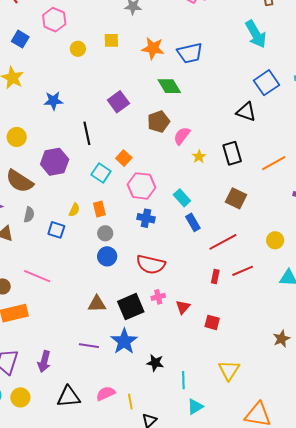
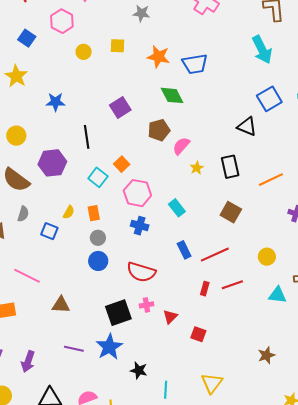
blue rectangle: (193, 222) -> (184, 250), moved
brown triangle: (97, 304) -> (61, 305), moved

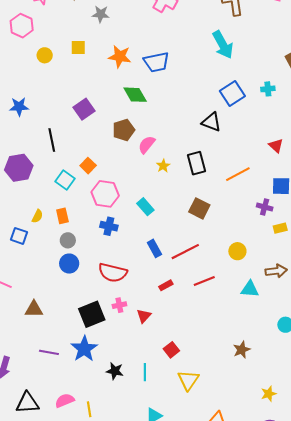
red rectangle: (205, 289) -> (166, 285), moved, turned 48
red square: (198, 334) -> (171, 350), moved, turned 35
cyan line: (166, 390) -> (145, 372), moved

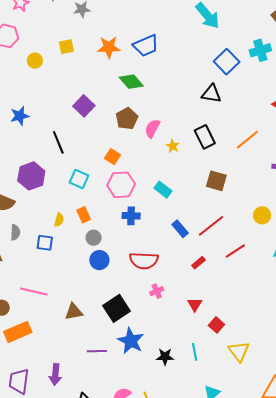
cyan cross: (268, 89) -> (260, 50), size x1.5
orange square: (88, 166) -> (113, 157), moved
black square: (92, 314) -> (117, 308), moved
red triangle: (144, 316) -> (195, 304), moved

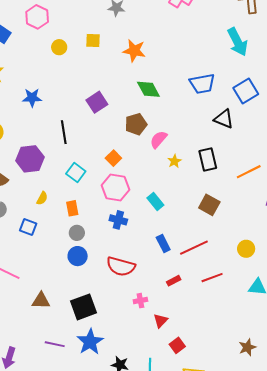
blue trapezoid: (146, 46) -> (202, 84), moved
yellow semicircle: (59, 220) -> (42, 198), moved
pink cross: (157, 291) -> (140, 301), moved

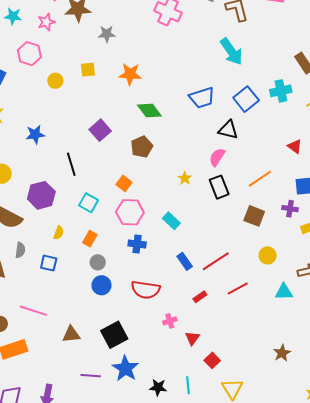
pink semicircle: (159, 140) -> (217, 157), moved
black rectangle: (208, 160) -> (219, 187), moved
brown square: (209, 205) -> (254, 216), moved
orange rectangle: (72, 208) -> (90, 239), turned 49

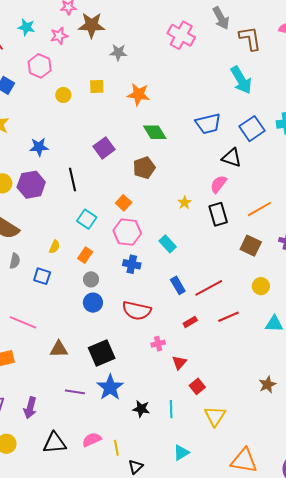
purple hexagon: (41, 195) -> (31, 185), moved

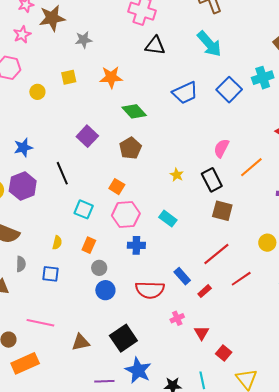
black triangle: (232, 158) -> (155, 46), moved
pink semicircle: (218, 184) -> (221, 148), moved
brown square: (251, 246) -> (222, 211), moved
blue rectangle: (178, 285) -> (182, 276), moved

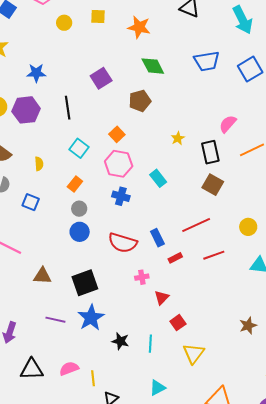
yellow semicircle: (57, 243) -> (39, 164), moved, turned -32

